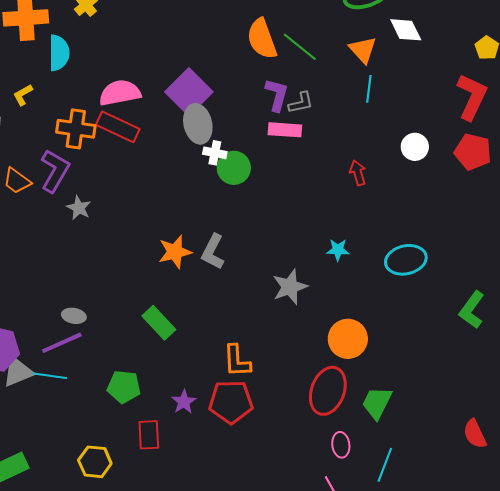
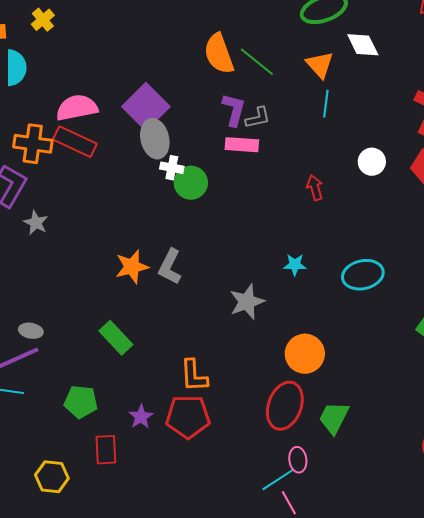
cyan line: (385, 465) -> (278, 480), moved, turned 36

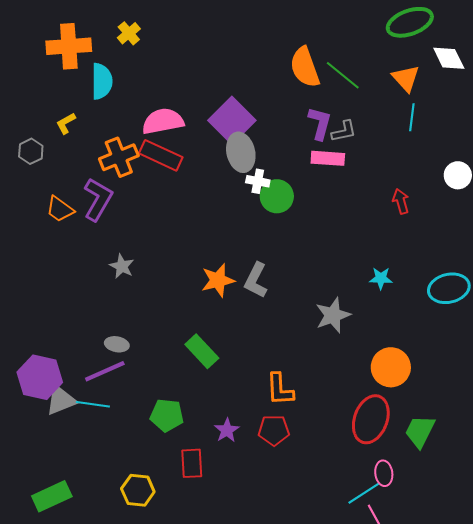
orange cross: (33, 144) -> (119, 157), turned -30
gray star: (36, 223) -> (122, 266), moved
red pentagon: (188, 417) -> (274, 430), size x0.7

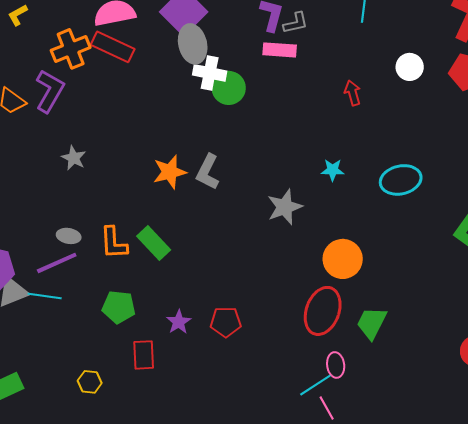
white cross: (258, 181) -> (210, 73), size x1.4
orange L-shape: (280, 389) -> (114, 243), moved
yellow hexagon: (138, 490) -> (90, 382), size x0.7

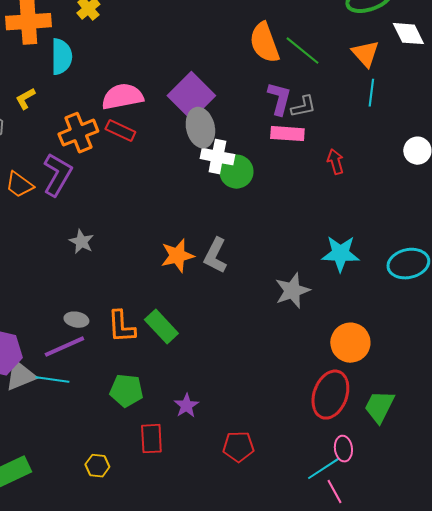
red rectangle: (113, 47) -> (120, 131), size x0.7
red arrow: (353, 93) -> (335, 162), moved
cyan star: (333, 170) -> (340, 254), size x1.6
red pentagon: (226, 322) -> (238, 447), moved

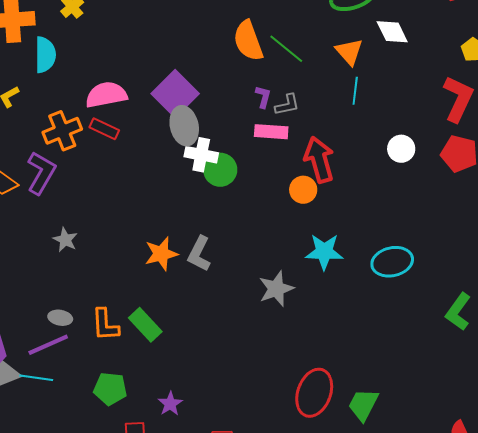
purple L-shape: (279, 99) -> (263, 97), size x0.7
red arrow: (335, 162) -> (319, 160), size x1.8
orange circle: (350, 343) -> (303, 190), moved, size x0.7

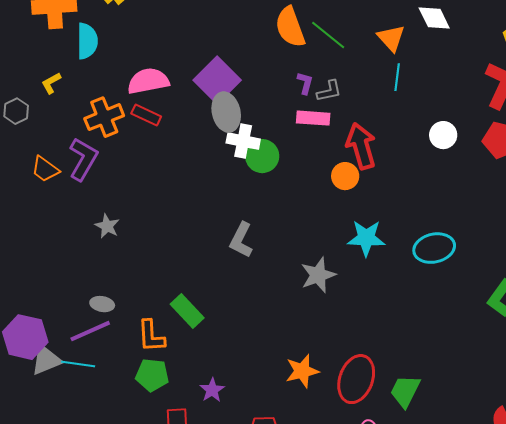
orange star: (161, 254) -> (302, 371), moved
orange L-shape: (105, 325) -> (151, 336), moved

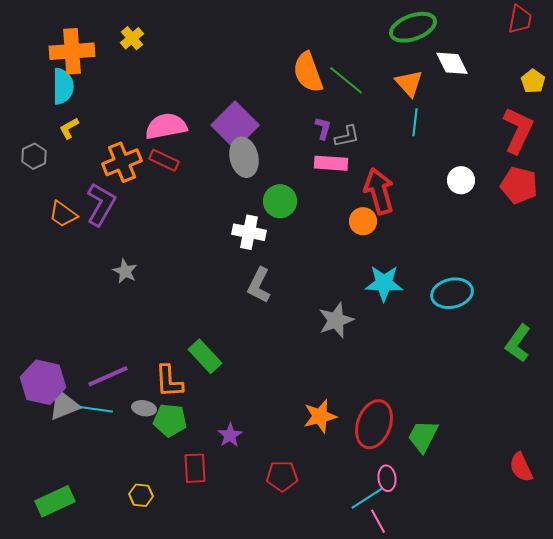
cyan semicircle: (87, 41) -> (63, 86), moved
white cross: (243, 141) -> (249, 232), moved
gray ellipse: (102, 304) -> (144, 408), moved

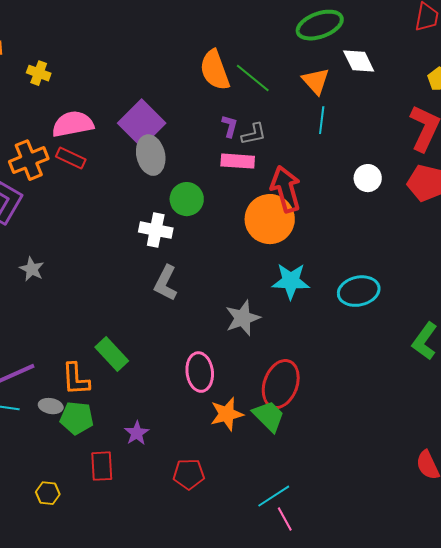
yellow cross: (132, 38) -> (39, 73), moved, turned -30
orange circle: (363, 221) -> (270, 219), size x1.8
red ellipse: (374, 424) -> (281, 384), moved
green trapezoid: (423, 436) -> (269, 416), moved, turned 108
pink ellipse: (387, 478) -> (200, 372), moved, size x1.5

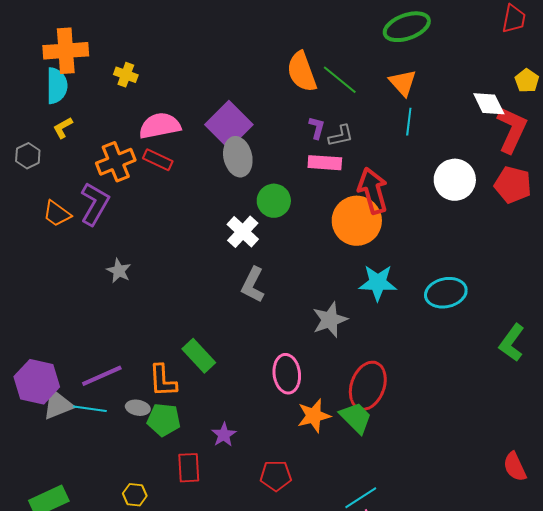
white diamond: (359, 61) -> (489, 104), moved
white circle: (368, 178) -> (455, 180), size x1.5
white cross: (156, 230) -> (243, 232), turned 32

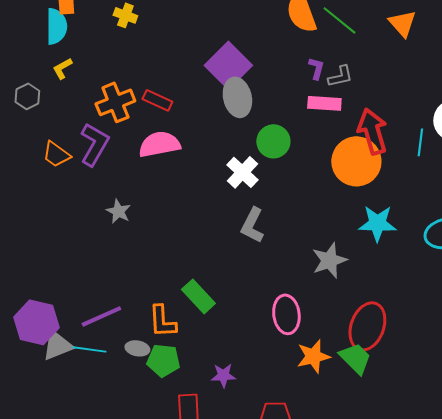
cyan line: (409, 122) -> (420, 142), moved
pink semicircle: (160, 126) -> (159, 144), moved
purple star: (224, 435) -> (223, 375), turned 30

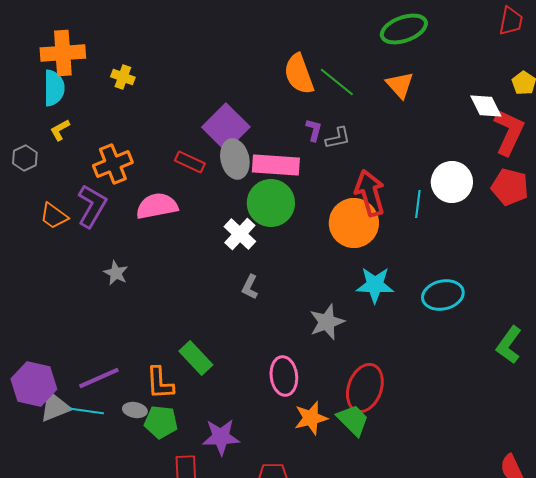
red rectangle: (157, 100) -> (190, 162), moved
pink rectangle: (324, 103) -> (276, 165), moved, size x1.4
green circle: (273, 141) -> (271, 203), size x1.4
gray L-shape: (252, 225) -> (250, 287), size x0.7
purple star: (223, 375) -> (221, 437), size x1.5

